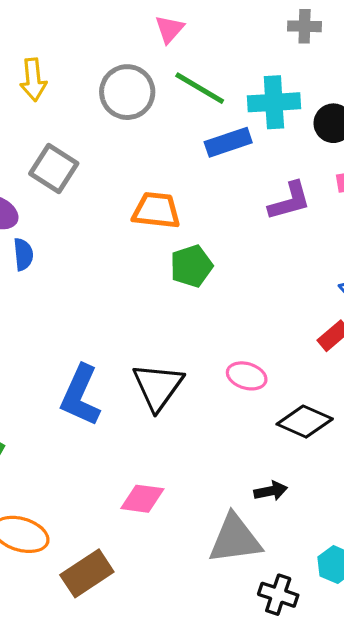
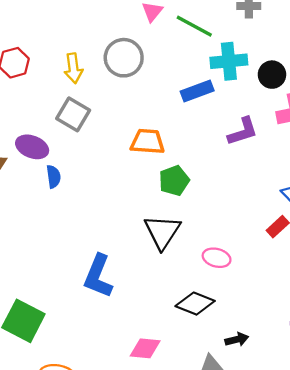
yellow arrow: (33, 80) -> (73, 68), moved
green line: (200, 88) -> (194, 26), moved
black triangle: (158, 387) -> (162, 232), moved
black diamond: (305, 422) -> (195, 304), moved

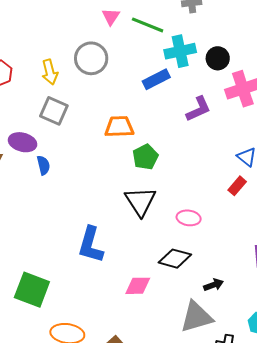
pink diamond: (145, 348) -> (138, 286), moved

